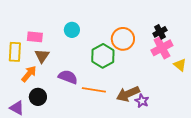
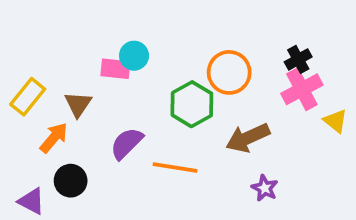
pink rectangle: (35, 37) -> (115, 69), moved
yellow rectangle: (15, 52) -> (28, 97), turned 36
purple semicircle: (68, 77) -> (127, 143), turned -66
brown arrow: (128, 94) -> (248, 138), moved

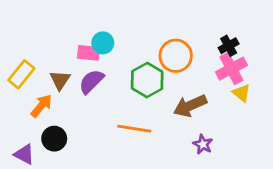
yellow triangle: (335, 121) -> (241, 93), moved
purple semicircle: (127, 143) -> (91, 81), moved

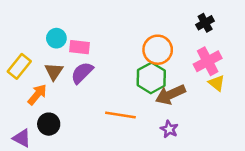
cyan circle: (103, 43) -> (56, 38), moved
black cross: (229, 46) -> (205, 23), moved
green hexagon: (147, 80) -> (151, 78), moved
purple star: (203, 144) -> (169, 129), moved

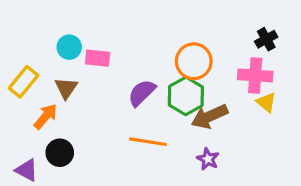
black cross: (205, 23) -> (266, 39), moved
pink cross: (208, 61) -> (255, 75), turned 32
purple semicircle: (82, 73) -> (142, 93), moved

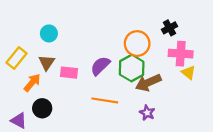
black cross: (266, 39) -> (169, 28), moved
pink rectangle: (98, 58) -> (69, 73), moved

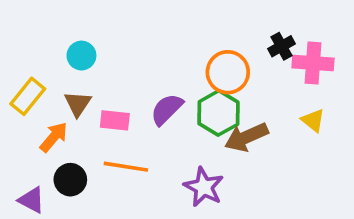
pink cross: (181, 54) -> (313, 63), moved
orange line: (105, 100) -> (126, 167), moved
purple star: (147, 113) -> (204, 187), moved, size x1.5

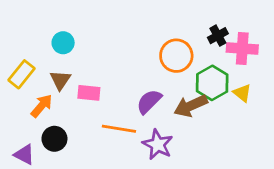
purple semicircle: (167, 109) -> (149, 102), moved
green hexagon: (219, 113) -> (212, 83), moved
orange line: (126, 167) -> (119, 129), moved

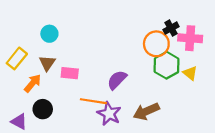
orange circle: (176, 56) -> (156, 44), moved
brown arrow: (191, 106) -> (146, 111), moved
purple star: (158, 145) -> (109, 114), moved

